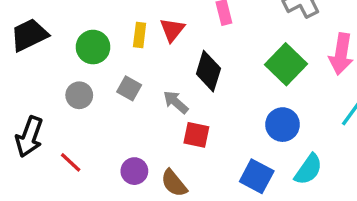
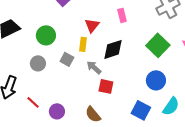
yellow rectangle: (140, 35) -> (83, 44), moved
black diamond: (208, 71) -> (113, 49), turned 55
purple circle: (134, 171) -> (57, 111), moved

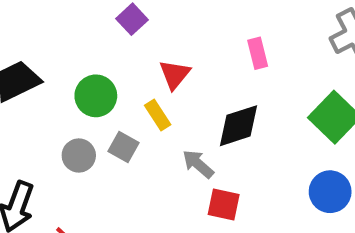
red triangle: (92, 25) -> (175, 75), moved
yellow rectangle: (83, 44) -> (158, 115), moved, turned -40
gray square: (67, 59) -> (124, 147), moved

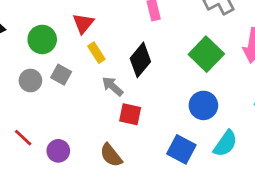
red triangle: (175, 75) -> (83, 23), moved
yellow rectangle: (158, 115) -> (96, 53), moved
black diamond: (239, 126) -> (140, 60), turned -32

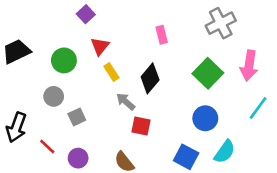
gray square: (61, 75) -> (77, 117), moved, turned 36

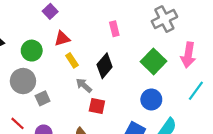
red triangle: (100, 46) -> (62, 39), turned 35
gray circle: (54, 96) -> (23, 81), size x1.5

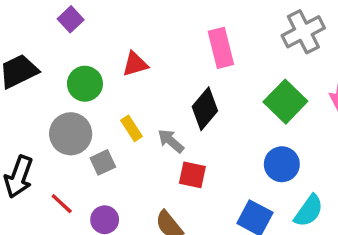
purple square: (50, 11) -> (71, 19), moved
pink rectangle: (114, 29) -> (221, 48), size x1.5
yellow rectangle: (72, 60) -> (131, 128), moved

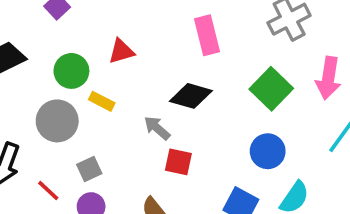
black diamond: (205, 109) -> (191, 96), turned 66
yellow rectangle: (131, 128) -> (102, 101), moved, turned -30
gray square: (103, 162) -> (89, 169), moved

